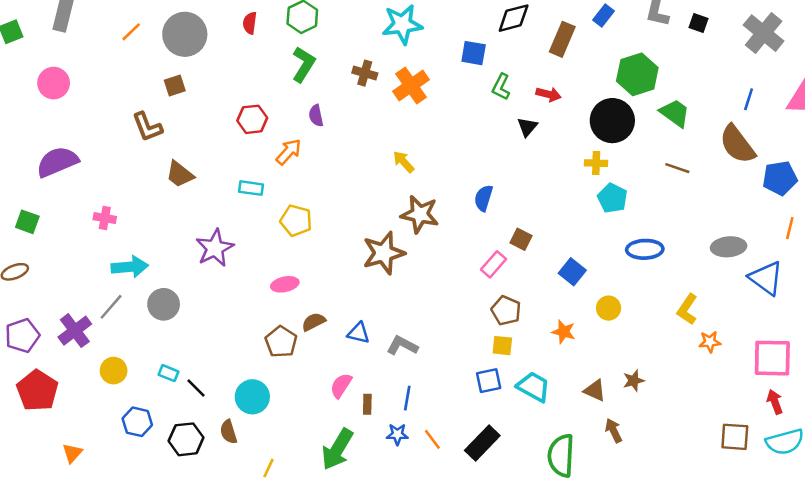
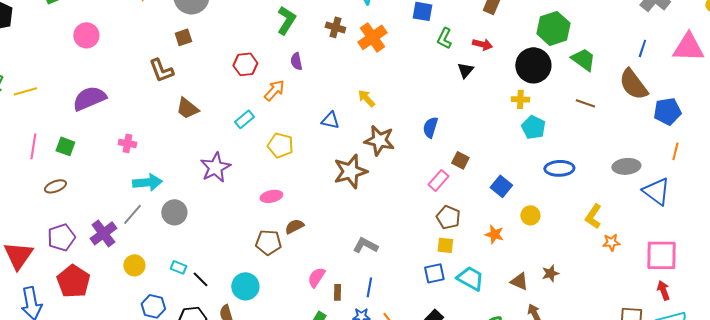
cyan rectangle: (251, 188) -> (244, 119), turned -48
blue triangle: (359, 333) -> (330, 120), moved
brown pentagon: (281, 342) -> (268, 242), turned -30

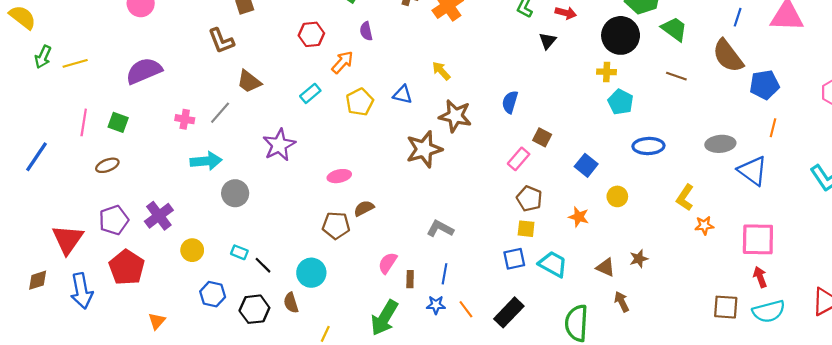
yellow pentagon: (280, 145) -> (360, 102), moved, turned 30
gray line: (132, 214) -> (220, 113), moved

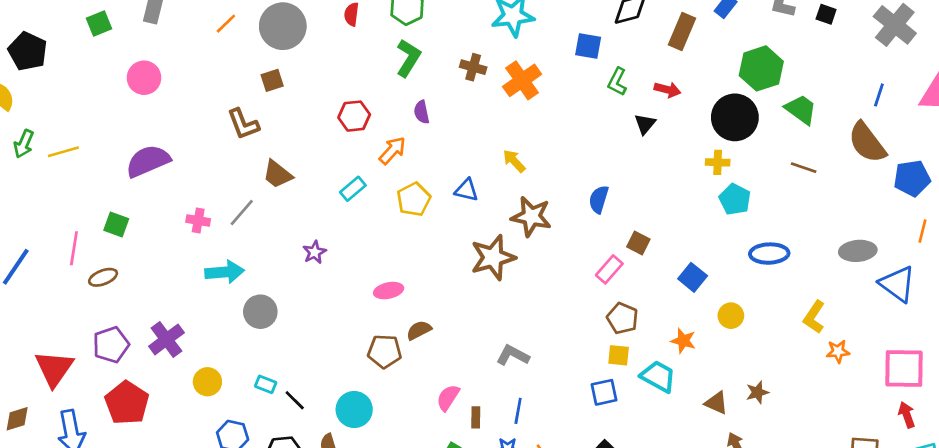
pink line: (84, 122) -> (74, 248), moved
purple star: (279, 145) -> (315, 252), size x0.6
cyan trapezoid: (553, 264) -> (658, 376), moved

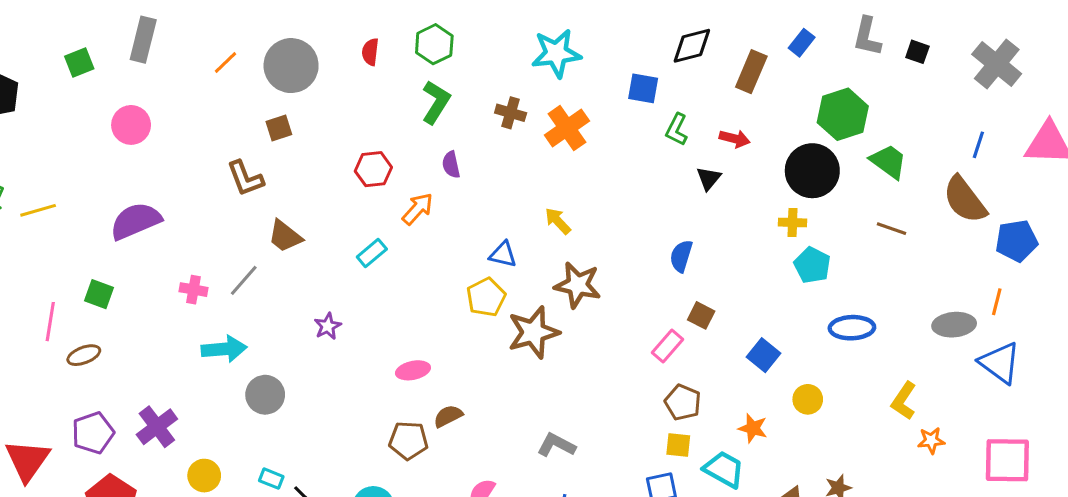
yellow pentagon: (414, 199) -> (486, 297), moved
blue semicircle: (599, 199) -> (681, 256), moved
orange line: (923, 231) -> (997, 302), moved

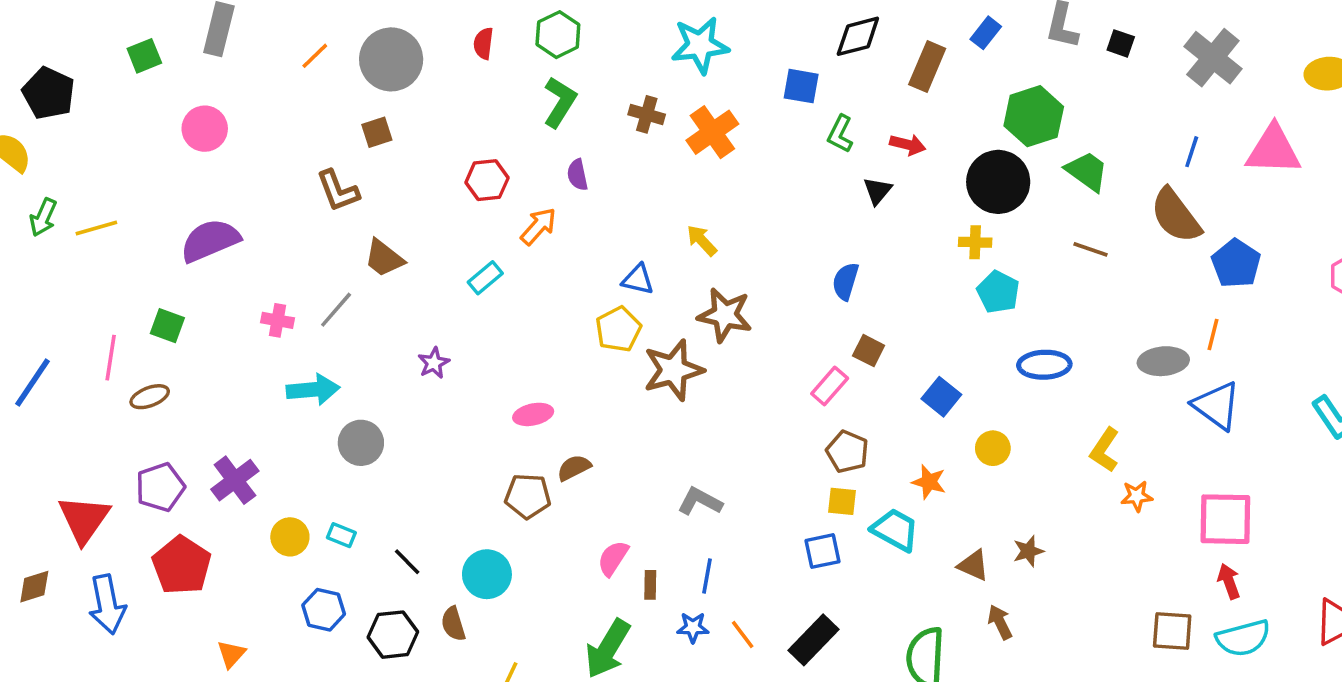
blue pentagon: (1017, 241) -> (1236, 264), turned -30
cyan rectangle: (271, 479) -> (341, 535), moved

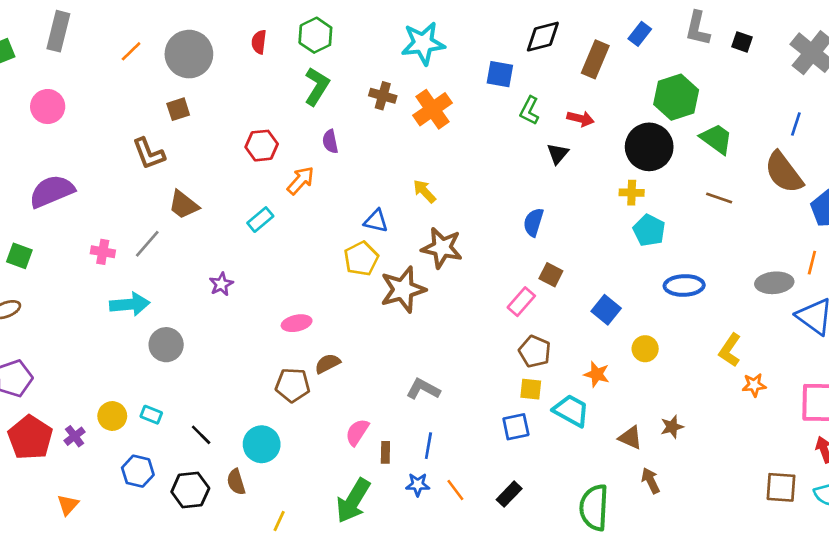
purple cross: (235, 480) -> (75, 436), moved, size x0.6
black rectangle: (814, 640) -> (509, 494), size x0.7

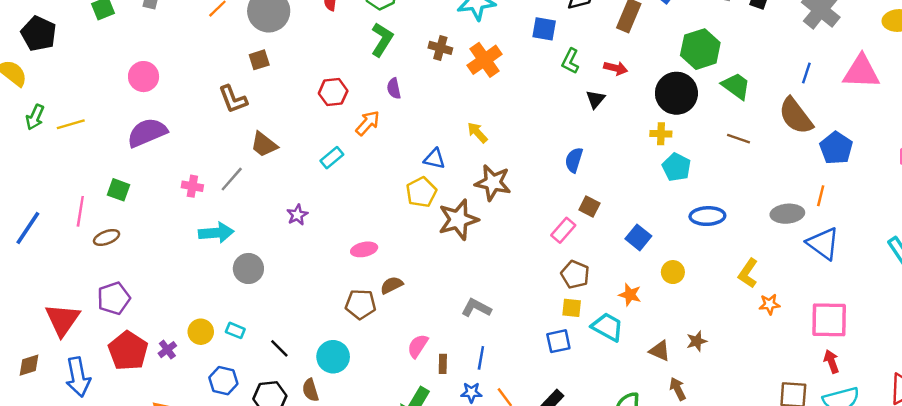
pink circle: (48, 107) -> (144, 77), moved

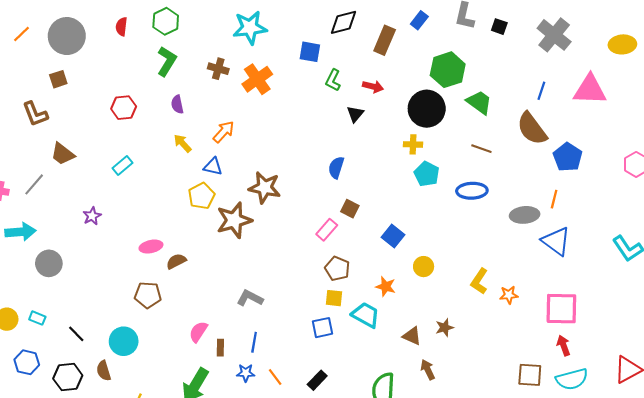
orange arrow: (368, 123) -> (224, 132), moved
yellow arrow: (477, 133) -> (183, 143), moved
blue ellipse: (707, 216) -> (472, 191), moved
yellow L-shape: (748, 273) -> (479, 281), moved
brown semicircle: (392, 285) -> (176, 261), moved

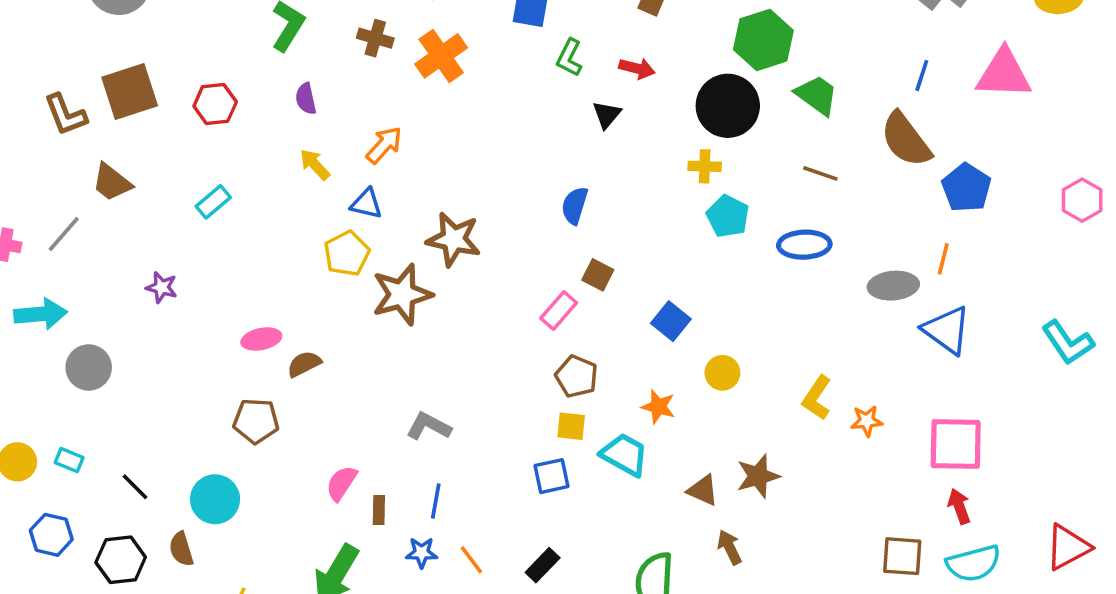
brown square: (58, 79) -> (130, 92), moved, size x1.8
purple star: (92, 216) -> (162, 287), turned -30
brown star: (445, 328) -> (758, 476), size x1.4

